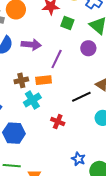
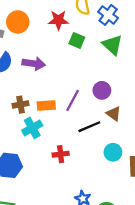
purple circle: (88, 48) -> (102, 90), moved
purple line: (57, 59) -> (73, 100), moved
red cross: (58, 122) -> (61, 154), turned -32

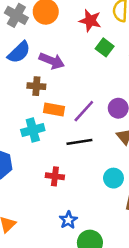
brown cross: (20, 105) -> (36, 86), moved
black line: (89, 127) -> (79, 142), moved
red cross: (61, 154) -> (55, 176), moved

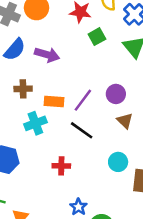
green square: (105, 47) -> (97, 37), turned 30
brown cross: (36, 86) -> (23, 89), moved
black line: (79, 142) -> (82, 130), turned 50

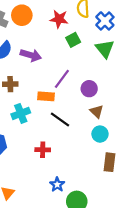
purple line: (83, 100) -> (62, 79), moved
orange rectangle: (54, 101) -> (46, 96), moved
cyan circle: (118, 162) -> (100, 134), moved

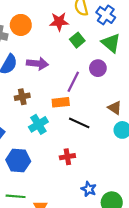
purple circle: (89, 89) -> (98, 68), moved

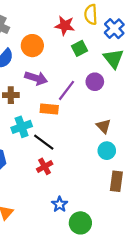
orange circle: (21, 25) -> (32, 46), moved
purple arrow: (37, 64) -> (36, 78), moved
black line: (79, 123) -> (44, 142), moved
red cross: (67, 157) -> (45, 166), turned -32

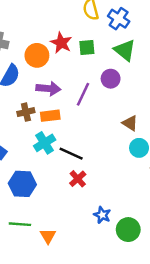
red star: (65, 26) -> (61, 43), moved, turned 30
green square: (80, 48) -> (87, 47), turned 35
orange rectangle: (49, 109) -> (50, 116), moved

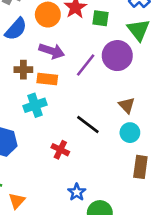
purple circle: (111, 79) -> (117, 56), size x1.5
black line: (71, 154) -> (88, 124), moved
red cross: (78, 179) -> (60, 150), turned -35

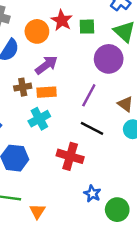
purple arrow: (52, 51) -> (46, 65), turned -45
purple line: (86, 65) -> (89, 95), moved
red cross: (60, 150) -> (70, 156), size x1.5

